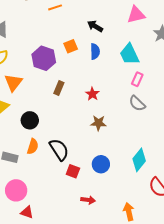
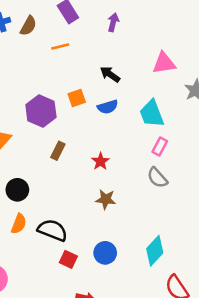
blue semicircle: (95, 51) -> (108, 107), turned 70
black semicircle: (59, 150) -> (52, 230), turned -40

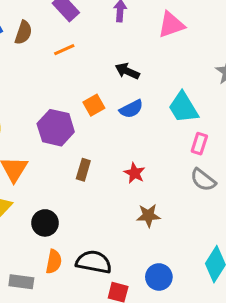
pink triangle: (164, 63) -> (171, 25), moved

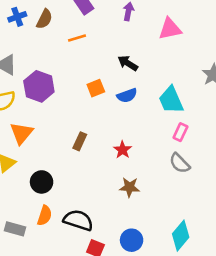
purple hexagon: (56, 128) -> (39, 86), moved

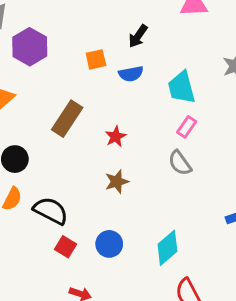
black arrow: (128, 63) -> (138, 36), turned -96
brown rectangle: (80, 141) -> (67, 119), size x1.6
brown star: (130, 187) -> (117, 182), turned -30

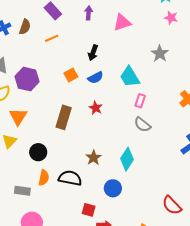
red star: (116, 137) -> (96, 108), moved
brown star: (117, 182) -> (93, 158), moved
red square: (65, 247) -> (89, 210), moved
cyan diamond: (167, 248) -> (127, 159), moved

